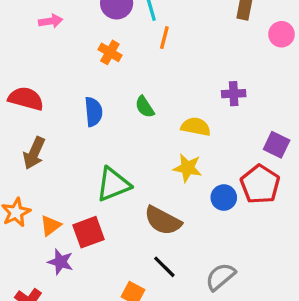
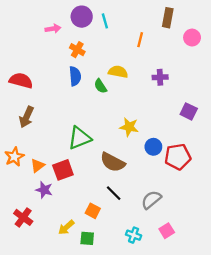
pink arrow: (51, 21) -> (53, 29), moved
orange line: (164, 38) -> (140, 40), moved
blue semicircle: (93, 112) -> (75, 76), moved
yellow semicircle: (196, 127) -> (118, 72), moved
red pentagon: (260, 184) -> (178, 157), moved, turned 30

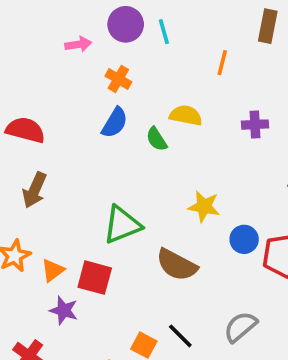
blue semicircle: (75, 76) -> (115, 123), turned 36
red square: (63, 170) -> (95, 278), turned 35
black line: (114, 193) -> (180, 336), moved

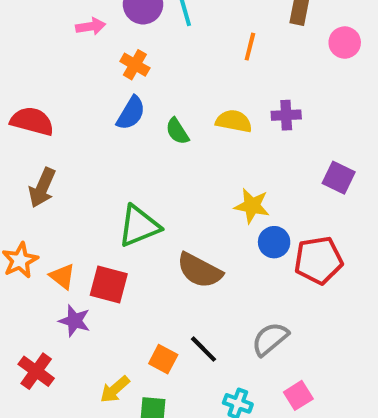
yellow semicircle: (186, 115) -> (234, 121), moved
yellow star: (204, 207) -> (252, 206), moved
orange triangle: (53, 270) -> (62, 276), turned -45

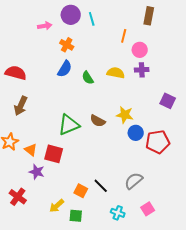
pink circle: (345, 43) -> (140, 50), moved
brown semicircle: (199, 270) -> (98, 121), moved, size x0.7

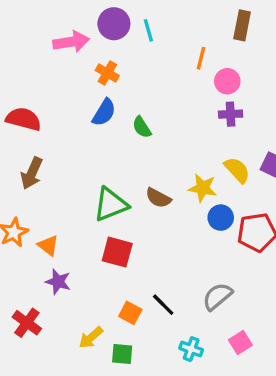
pink arrow: (45, 26) -> (71, 42), size x1.5
yellow semicircle: (116, 73) -> (237, 170), moved, turned 36
red square: (54, 154) -> (117, 252), moved

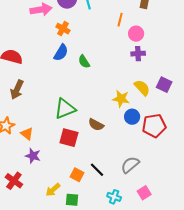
brown semicircle: (158, 198) -> (96, 125), moved

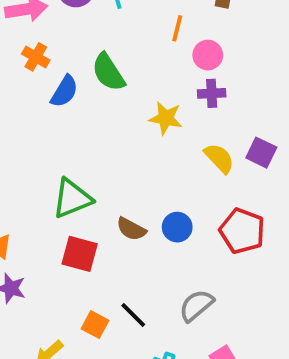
orange cross: (63, 29) -> (36, 57), moved
green semicircle: (84, 62) -> (108, 72), moved, size x1.5
yellow star: (121, 99) -> (166, 118), moved
blue circle: (132, 117) -> (177, 227), moved
red pentagon: (154, 126) -> (242, 231), turned 30

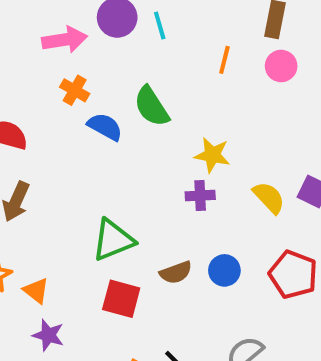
pink circle: (208, 55) -> (281, 66), moved
blue semicircle: (64, 91) -> (105, 127), turned -92
purple cross: (212, 93) -> (200, 196), moved
brown semicircle: (131, 229) -> (176, 272), turned -48

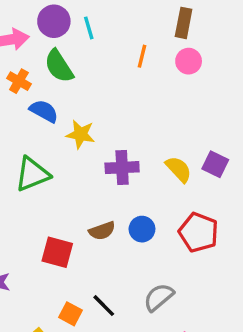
green semicircle: (152, 106) -> (59, 66), moved
yellow star: (212, 155) -> (80, 134), moved
purple cross: (200, 196) -> (122, 168), size x1.4
green triangle: (113, 240) -> (32, 174), moved

